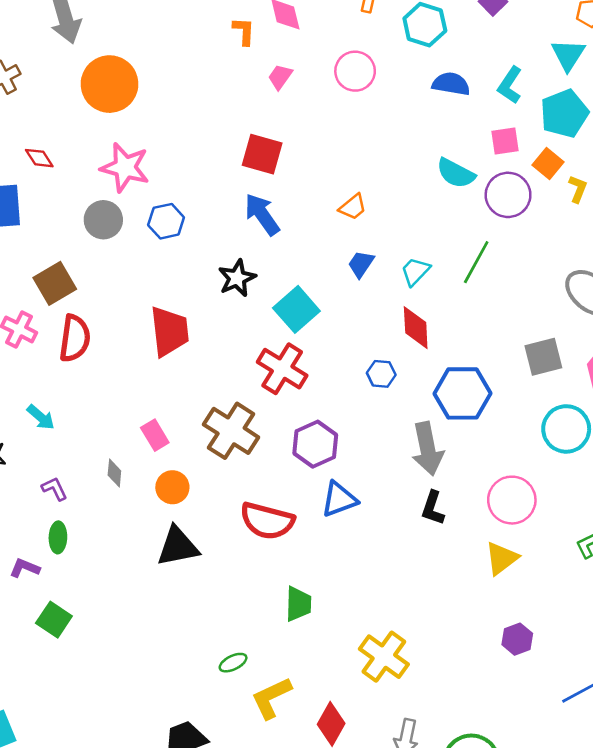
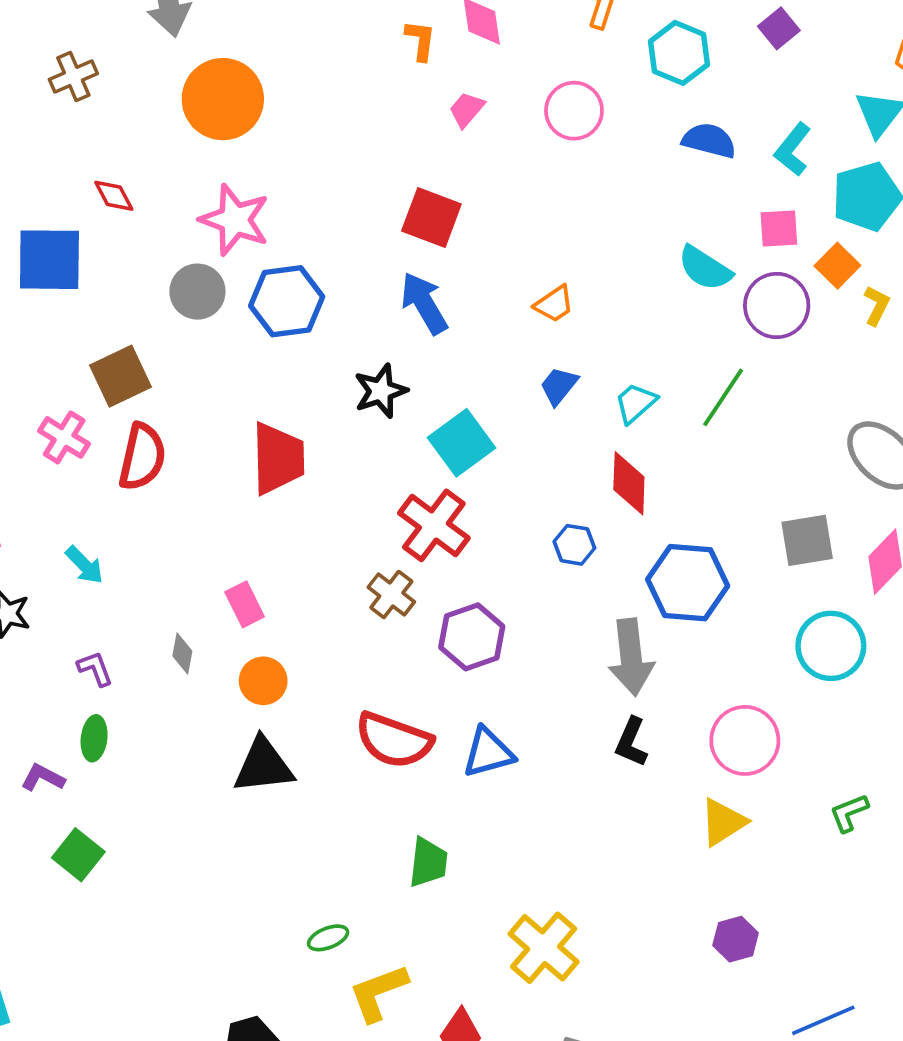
blue hexagon: (166, 221) -> (287, 301), size x1.4
brown cross: (231, 431) -> (391, 595), moved, size x0.6
blue triangle: (339, 499) -> (488, 753), moved

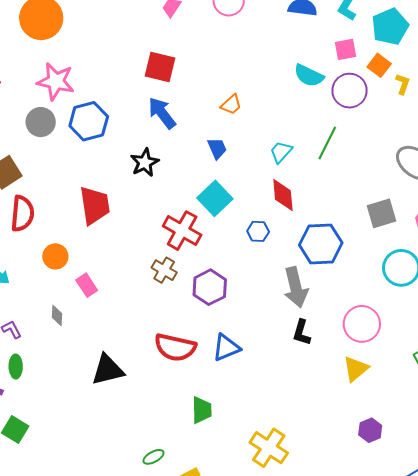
blue trapezoid: (559, 386) -> (217, 148), moved, turned 125
cyan square: (461, 443) -> (215, 198), moved
orange circle: (263, 681) -> (55, 256), moved

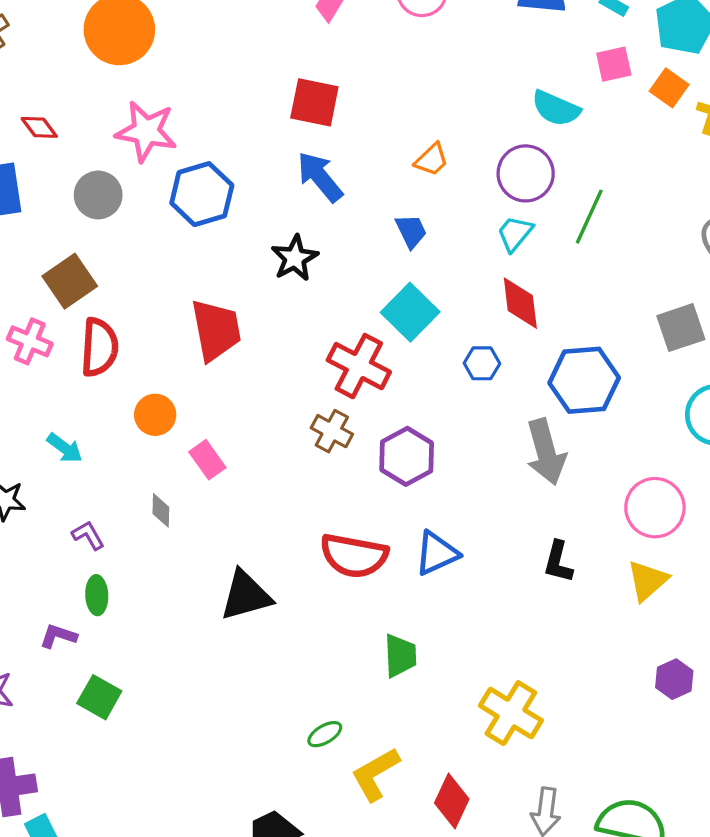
purple circle: (350, 91) -> (526, 173), moved
gray circle: (41, 122) -> (98, 195), moved
black L-shape: (302, 332) -> (558, 562), moved

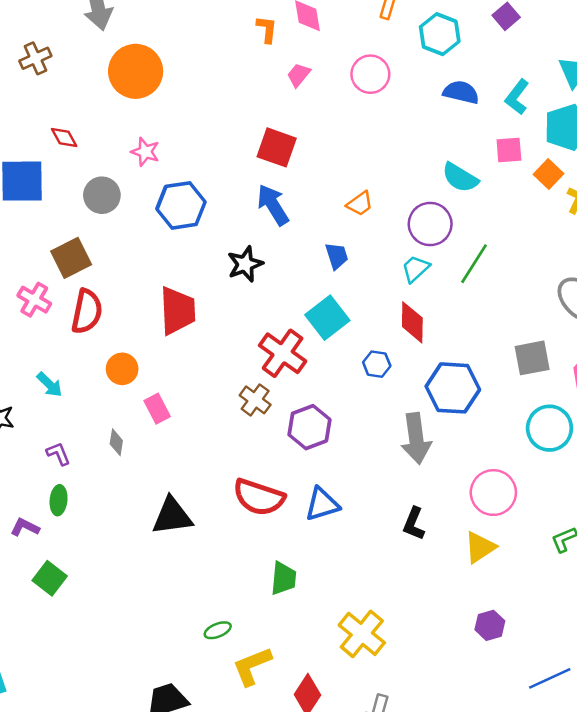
pink star: (146, 131) -> (145, 152), size x0.6

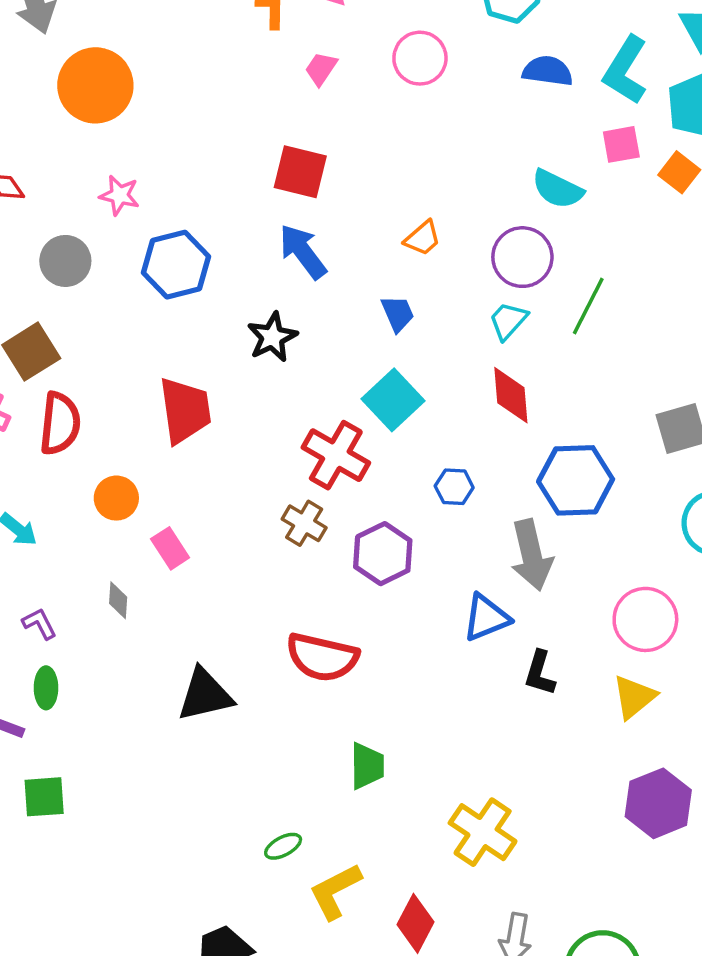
cyan L-shape: (517, 97) -> (626, 70), size x1.4
blue hexagon: (377, 364) -> (454, 487), moved
blue triangle: (322, 504) -> (486, 618), moved
green square: (50, 578) -> (44, 797), turned -36
purple hexagon: (490, 625) -> (658, 803), size x1.6

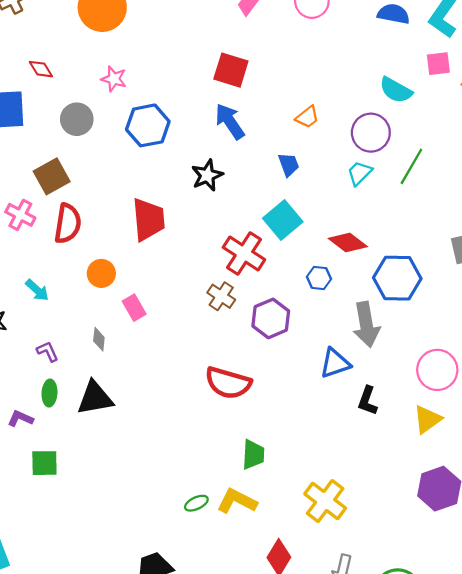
red diamond: (511, 395) -> (348, 242), moved, turned -51
black triangle: (205, 695) -> (95, 398), moved
yellow L-shape: (335, 891) -> (237, 501), moved, turned 51

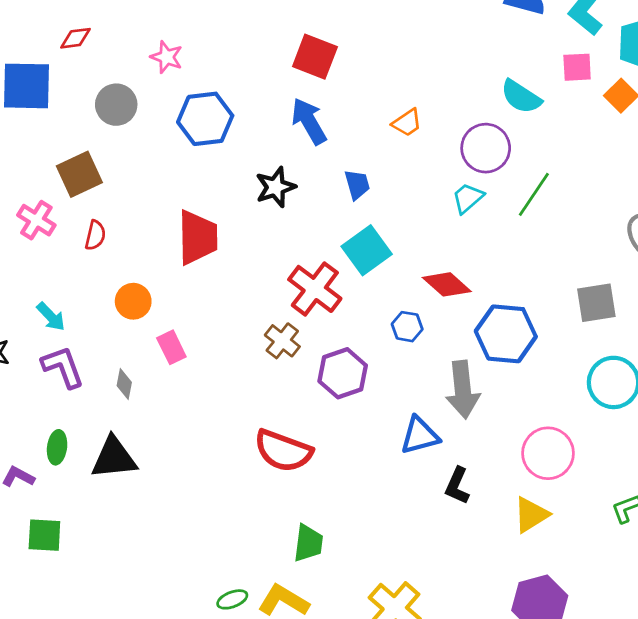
red diamond: (41, 69) -> (76, 38), turned -70
blue trapezoid: (289, 165) -> (357, 185), moved
red semicircle: (68, 224) -> (95, 235), size x0.6
purple L-shape: (48, 351) -> (63, 367), moved, size x1.6

